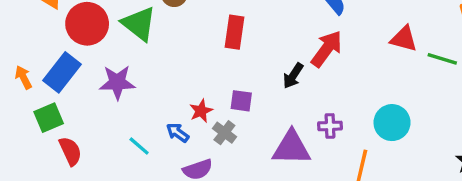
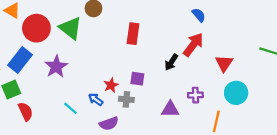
red triangle: (404, 39) -> (224, 63), moved, turned 48
purple star: (117, 82) -> (56, 67), turned -30
gray cross: (224, 133) -> (126, 99), turned -32
purple triangle: (291, 148) -> (170, 109), size x0.7

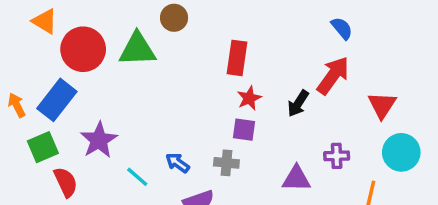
green triangle: (70, 28) -> (137, 49), turned -40
purple star: (56, 67) -> (99, 140), moved
red star: (111, 85) -> (249, 98), moved

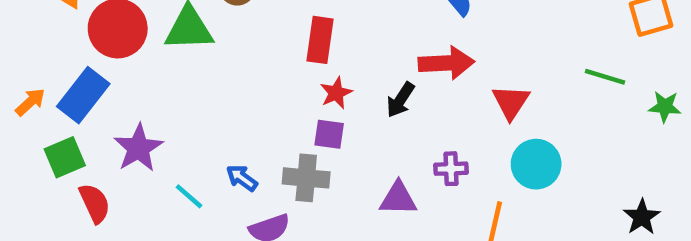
red arrow: (333, 75) -> (446, 63), turned 51
orange arrow: (17, 105) -> (30, 102), turned 75
gray cross: (226, 163) -> (306, 178), size x1.4

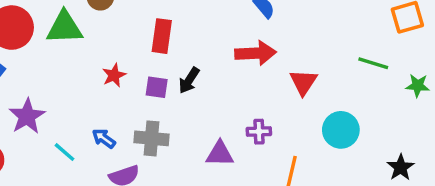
red star: (336, 93) -> (114, 75), moved
black arrow: (400, 100) -> (189, 80), moved
purple square: (329, 134) -> (157, 87), moved
cyan circle: (536, 164) -> (341, 130), moved

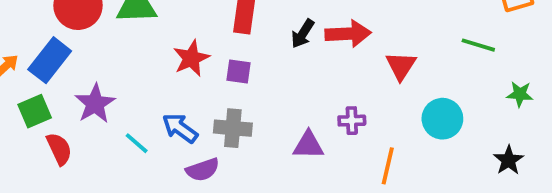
red star: (114, 75) -> (191, 58), size x1.4
black arrow: (189, 80) -> (303, 34), moved
green star: (418, 86) -> (520, 94), moved
blue arrow: (104, 138) -> (180, 128), size x1.4

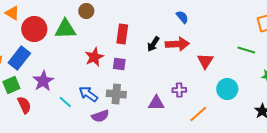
orange line: (388, 166) -> (198, 114), turned 36

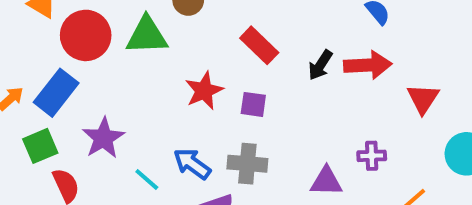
red rectangle: (122, 34) -> (259, 45), turned -54

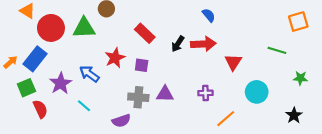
blue arrow: (192, 164) -> (89, 74), moved
purple triangle: (326, 181) -> (165, 94), moved

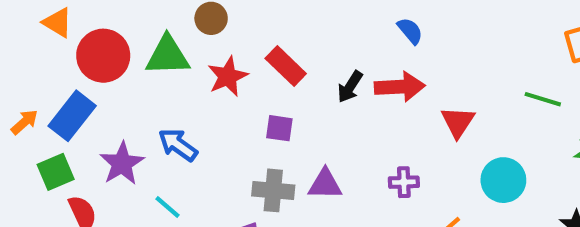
red star: (115, 58) -> (228, 76), moved

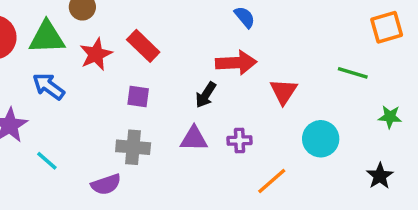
black arrow: (350, 87) -> (206, 95), moved
blue arrow: (178, 145) -> (49, 86), moved
purple triangle: (325, 184) -> (194, 139), moved

